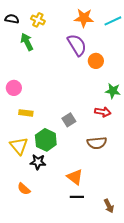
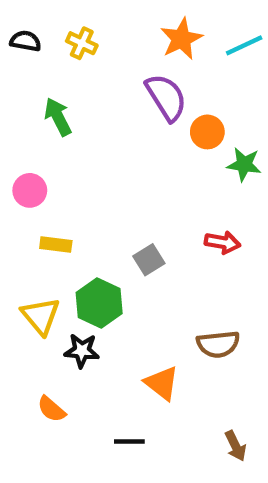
orange star: (84, 18) -> (181, 39), turned -30
green arrow: (27, 42) -> (58, 117), moved
green star: (113, 91) -> (244, 164), moved
brown semicircle: (97, 143) -> (218, 344), moved
black line: (77, 197) -> (129, 442), moved

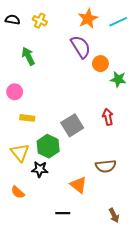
red arrow: (222, 242) -> (108, 117), turned -112
gray square: (149, 260) -> (72, 125), size x1.5
orange semicircle: (51, 409) -> (18, 192), moved

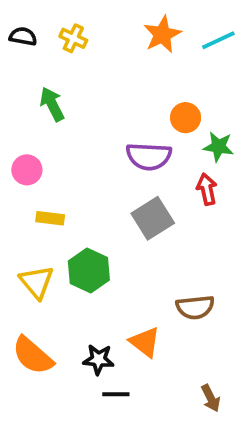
purple semicircle: (81, 47) -> (149, 156), moved, turned 125
red arrow: (108, 117) -> (207, 189), moved
gray square: (72, 125) -> (153, 218), moved
black star: (40, 169) -> (98, 359), moved
orange semicircle: (18, 192) -> (33, 356), size x1.6

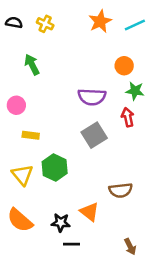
orange circle: (186, 118) -> (124, 66), moved

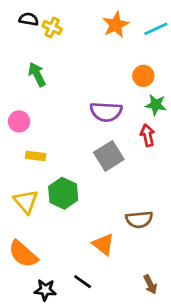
black semicircle: (14, 23) -> (29, 19), moved
black star: (61, 223) -> (45, 290), moved
black line: (71, 244) -> (83, 282), turned 35

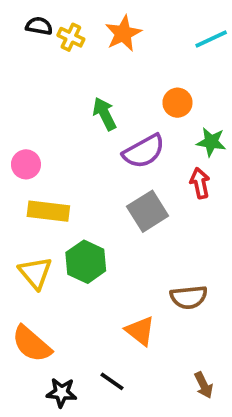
orange star: (116, 25) -> (123, 33), moved
green arrow: (37, 74) -> (105, 114), moved
orange circle: (143, 76) -> (177, 103), moved
purple semicircle: (106, 112) -> (144, 151), turned -32
yellow rectangle: (36, 156) -> (48, 211), size x1.5

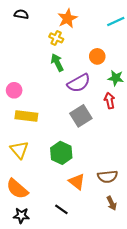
yellow cross: (71, 37) -> (56, 38), moved
green hexagon: (86, 262) -> (61, 153), moved
brown semicircle: (189, 297) -> (108, 177), moved
brown arrow: (204, 385) -> (112, 203), moved
black star: (62, 393) -> (21, 216), moved

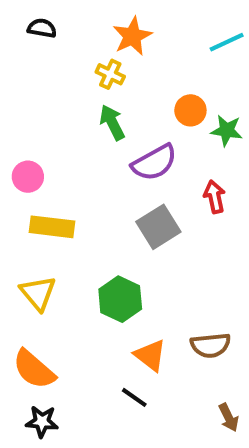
green star: (116, 78) -> (227, 130), moved
brown arrow: (112, 203) -> (229, 418), moved
black line: (61, 209) -> (134, 397), moved

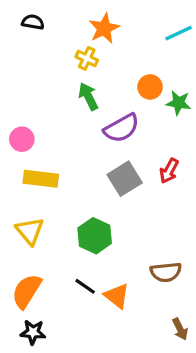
red arrow: (215, 197) -> (169, 171), moved, turned -140
orange triangle: (150, 355) -> (117, 296), moved
orange semicircle: (34, 369) -> (27, 291), turned 81
black line: (134, 397) -> (85, 286), moved

